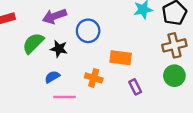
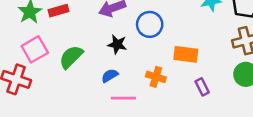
green semicircle: (33, 43) -> (71, 57), moved

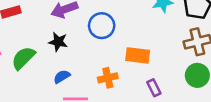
black star: (117, 44) -> (58, 42), moved
orange cross: (156, 77) -> (108, 78), turned -30

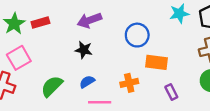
blue circle: (102, 26) -> (137, 35), moved
green semicircle: (23, 58) -> (52, 86), moved

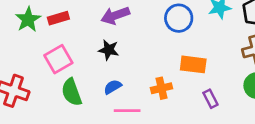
blue circle: (137, 35) -> (179, 18), moved
pink square: (19, 58) -> (58, 59), moved
green semicircle: (52, 86) -> (72, 92), turned -65

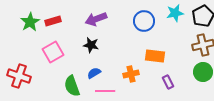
green semicircle: (72, 92) -> (72, 86), moved

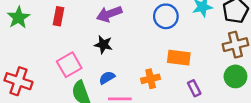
red rectangle: (53, 21) -> (59, 16), turned -63
green star: (30, 22) -> (18, 17), moved
pink square: (53, 52) -> (69, 65), moved

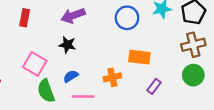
pink square: (69, 65) -> (35, 64), turned -30
purple rectangle: (194, 88) -> (154, 86), turned 64

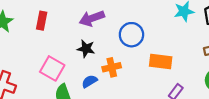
blue circle: (127, 18) -> (131, 35), moved
orange cross: (112, 77) -> (112, 67), moved

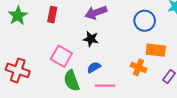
blue circle: (131, 35) -> (145, 21), moved
orange cross: (112, 67) -> (139, 67), moved, turned 35

